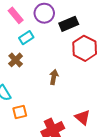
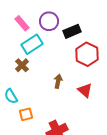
cyan rectangle: (26, 38) -> (32, 44), size x1.5
red triangle: (82, 117) -> (85, 90), moved

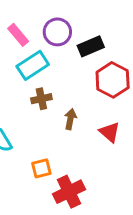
brown cross: (22, 65) -> (41, 99), moved, turned 32
orange square: (26, 114) -> (41, 168), moved

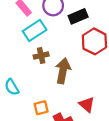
brown arrow: (70, 119) -> (63, 71), size x1.6
red triangle: (110, 132) -> (87, 105), moved

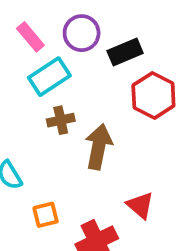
orange square: (41, 108) -> (46, 215), moved

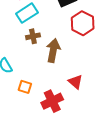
orange square: (46, 215) -> (25, 87), turned 32

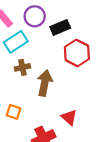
orange square: (25, 87) -> (14, 112), moved

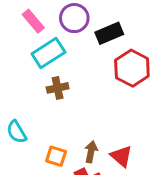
brown arrow: (45, 83) -> (91, 152), moved, size x0.6
orange square: (14, 112) -> (56, 156), moved

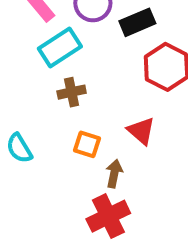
orange square: (56, 156) -> (87, 144), moved
red triangle: (121, 156) -> (141, 131), moved

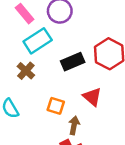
black rectangle: (137, 22) -> (73, 62), moved
brown cross: (72, 92) -> (26, 71), moved, turned -36

